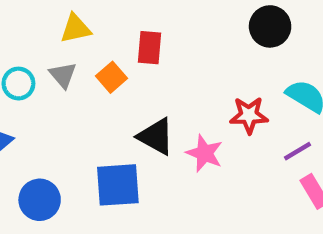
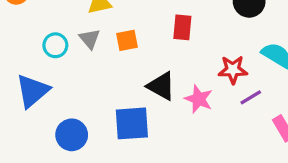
red rectangle: (150, 48) -> (182, 27), moved
orange square: (111, 77) -> (127, 40), turned 30
purple line: (298, 151) -> (251, 97), moved

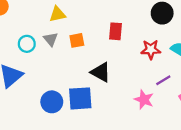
red star: (233, 70) -> (151, 50), moved
pink star: (199, 99) -> (144, 100), moved
blue circle: (72, 135) -> (52, 102), moved

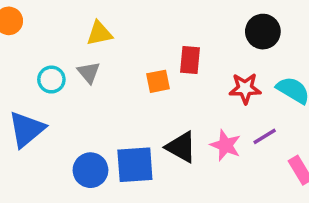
orange square: (77, 40) -> (158, 81), moved
black triangle: (101, 72) -> (181, 147), moved
pink star: (144, 100) -> (226, 145), moved

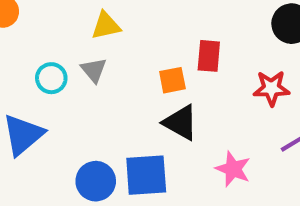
pink star: (226, 145) -> (233, 169), moved
black triangle: (181, 147) -> (181, 123), moved

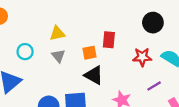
yellow triangle: (106, 26) -> (57, 33), moved
gray triangle: (94, 70) -> (58, 56), moved

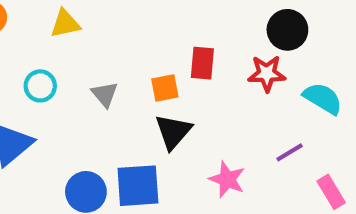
yellow triangle: (57, 33) -> (65, 24), moved
red star: (142, 57) -> (267, 73), moved
black triangle: (94, 75) -> (173, 132), turned 42

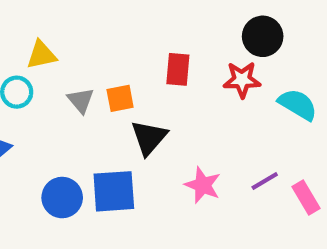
yellow triangle: (65, 24) -> (41, 55), moved
orange square: (165, 88) -> (120, 98), moved
purple line: (290, 152) -> (265, 181), moved

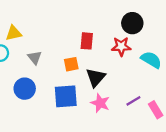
orange square: (120, 98) -> (71, 64), moved
black triangle: (149, 138) -> (96, 78), moved
blue square: (114, 191) -> (66, 96), moved
blue circle: (62, 198) -> (25, 89), moved

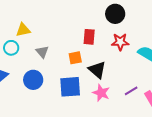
black circle: (132, 23) -> (115, 14), moved
black triangle: (96, 78) -> (97, 70), turned -30

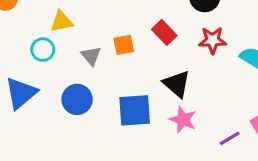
red rectangle: (89, 37) -> (164, 32), turned -49
orange square: (75, 58) -> (124, 45), moved
purple line: (131, 91) -> (230, 138), moved

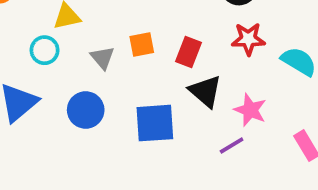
red rectangle: (164, 32) -> (189, 52), moved, turned 65
pink star: (183, 120) -> (250, 110), moved
purple line: (230, 138) -> (232, 146), moved

